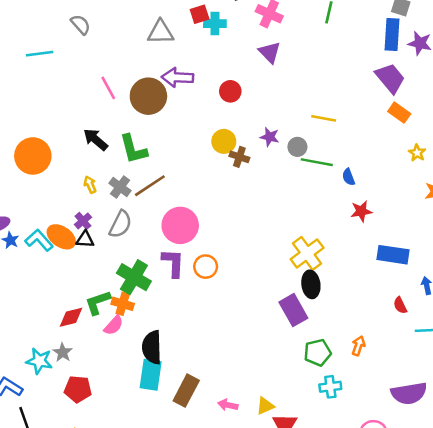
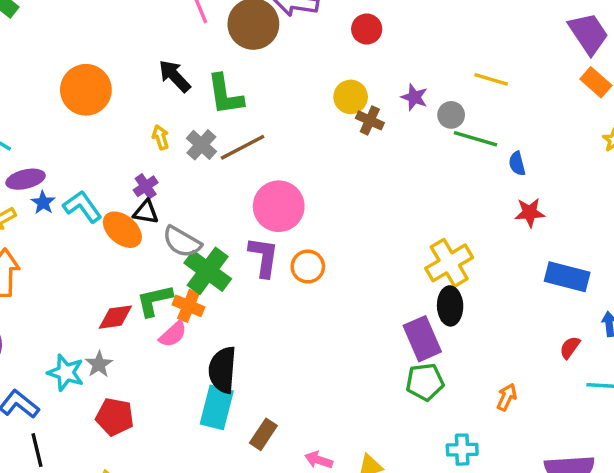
gray semicircle: (120, 224) -> (182, 242), moved, turned 88
orange ellipse: (61, 237) -> (122, 230), moved
red semicircle: (400, 305) -> (570, 347), turned 56
green pentagon: (318, 353) -> (425, 382), moved
brown rectangle: (186, 391) -> (263, 434), size x0.7

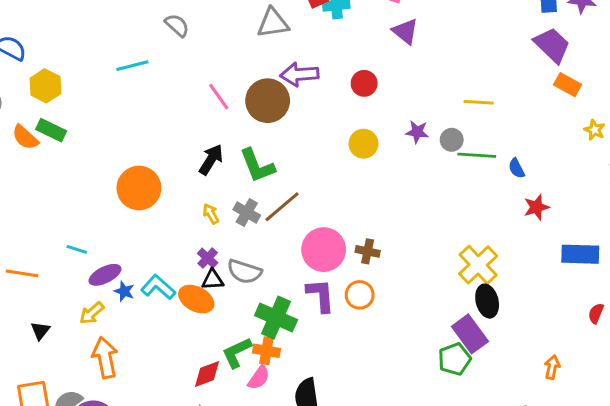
black arrow: (175, 76) -> (211, 160), turned 88
brown cross: (370, 120) -> (368, 251), moved
gray semicircle: (182, 242) -> (244, 272), moved
green pentagon: (425, 382) -> (454, 359), moved

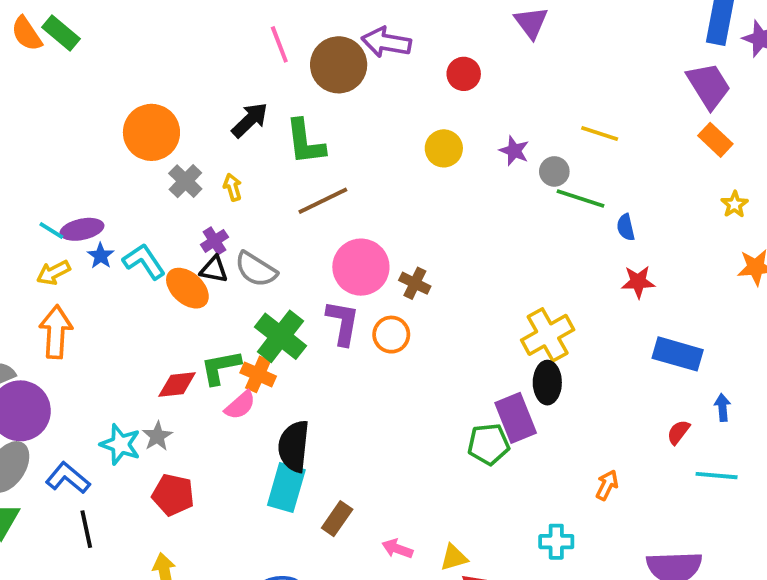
gray cross: (247, 212) -> (185, 181), moved
cyan line: (77, 249) -> (51, 230), moved

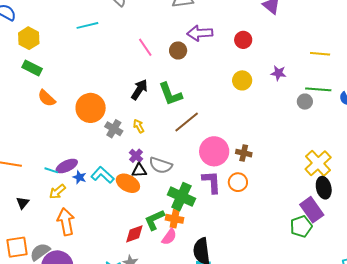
orange semicircle: (27, 34) -> (47, 98), moved
brown circle: (339, 65) -> (178, 50), size x0.6
gray circle: (554, 171) -> (305, 102), moved

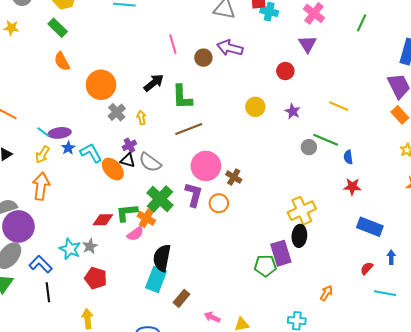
red circle: (243, 40) -> (285, 71), moved
yellow arrow: (57, 192) -> (42, 155), turned -36

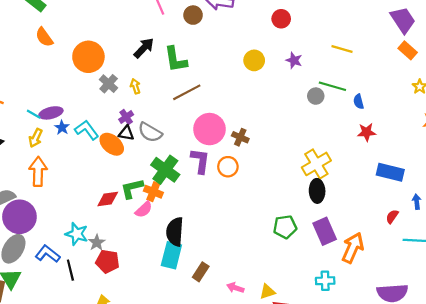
gray star: (90, 246) -> (97, 243), moved
purple rectangle: (281, 253) -> (325, 231), moved
black line: (48, 292) -> (70, 270), moved
orange arrow: (326, 293) -> (353, 248), size x1.8

